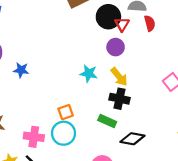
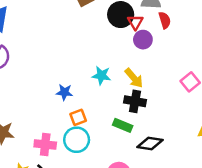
purple circle: (116, 47) -> (143, 40), moved
blue star: (21, 70) -> (64, 92), moved

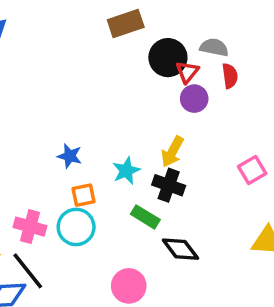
cyan star: (101, 75) -> (126, 171), moved, turned 30
yellow arrow: (134, 78) -> (172, 152), turned 60
black diamond: (150, 143) -> (180, 249), turned 35

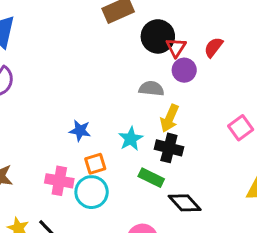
gray semicircle: (214, 47) -> (151, 89), moved
red semicircle: (230, 76) -> (213, 47), turned -130
pink cross: (30, 227) -> (59, 181), moved

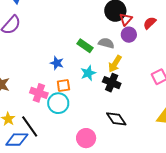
green rectangle: (151, 178) -> (85, 46), moved

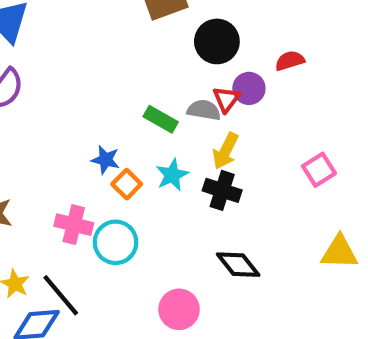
red triangle: (126, 19) -> (226, 99), moved
red semicircle: (150, 23) -> (290, 61), turned 32
orange square: (63, 85) -> (127, 184), moved, turned -32

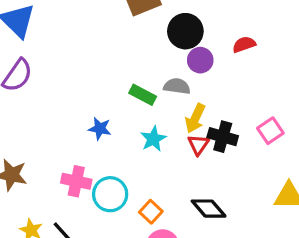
purple circle: (249, 88) -> (200, 60), moved
red triangle: (226, 99) -> (198, 145), moved
orange square: (127, 184) -> (151, 212), moved
black cross: (222, 190) -> (223, 137), moved

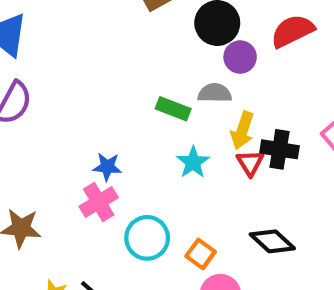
red semicircle: (244, 44) -> (293, 31), size x1.5
blue star: (100, 129) -> (107, 167), moved
pink cross: (76, 181) -> (99, 202), moved, turned -36

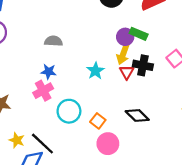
purple circle: (240, 57) -> (125, 37), moved
gray semicircle: (215, 93) -> (53, 41), moved
green rectangle: (173, 109) -> (139, 34), moved

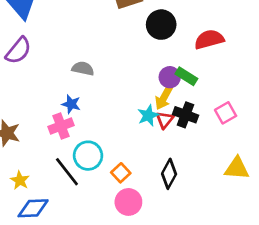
cyan star: (95, 71) -> (148, 115), moved
black diamond: (137, 115) -> (169, 174), turned 65
black line: (42, 144) -> (67, 172), moved

